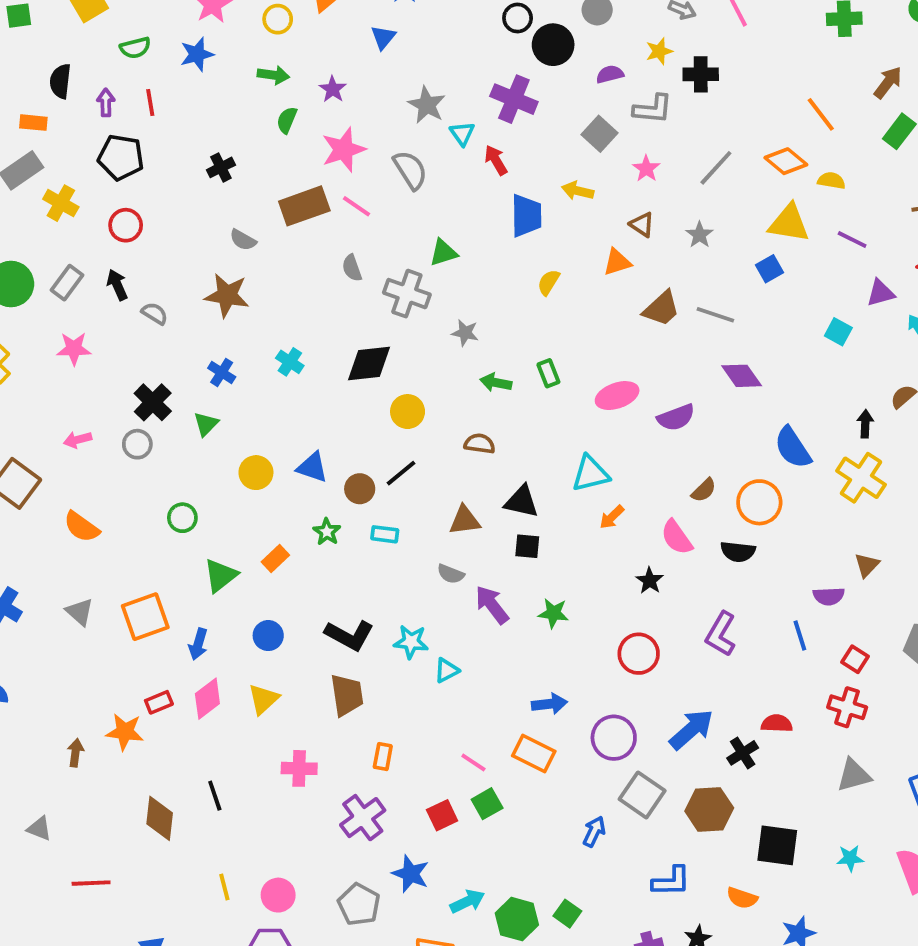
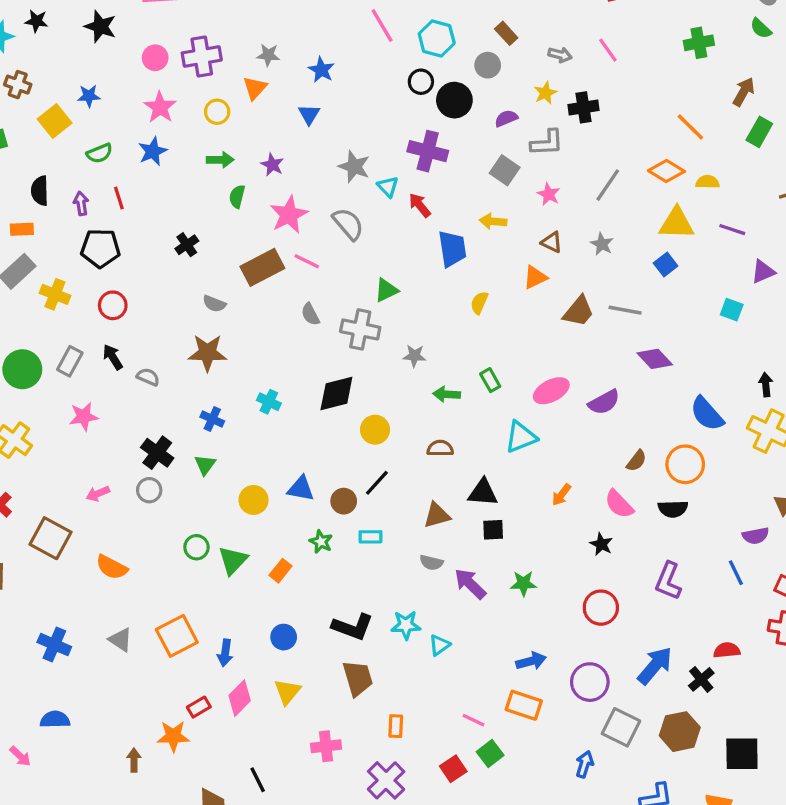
cyan triangle: (590, 474) -> (521, 437), moved
green triangle: (221, 575) -> (233, 560), moved

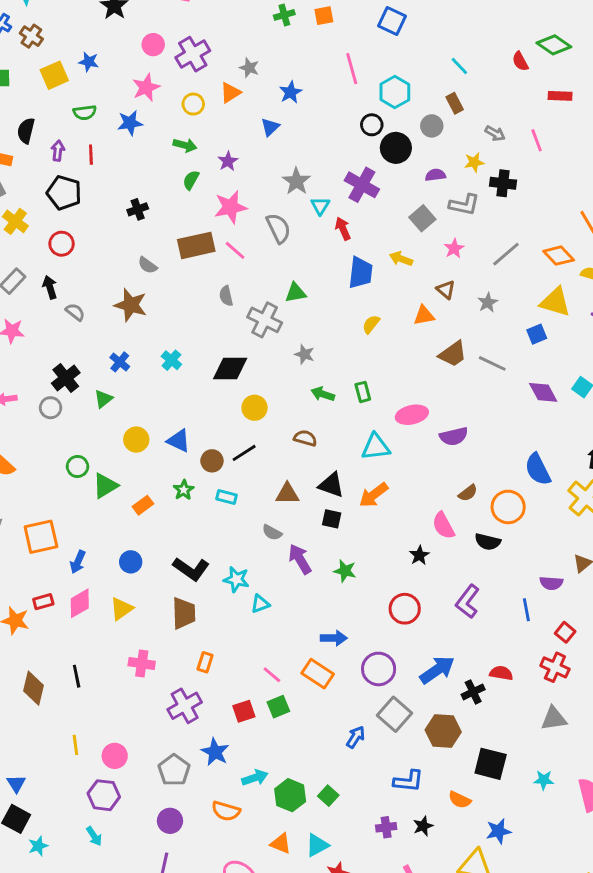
purple cross: (202, 57) -> (193, 54), turned -36
purple diamond: (655, 359) -> (543, 392), moved
orange arrow: (561, 495) -> (374, 495), moved, size x1.5

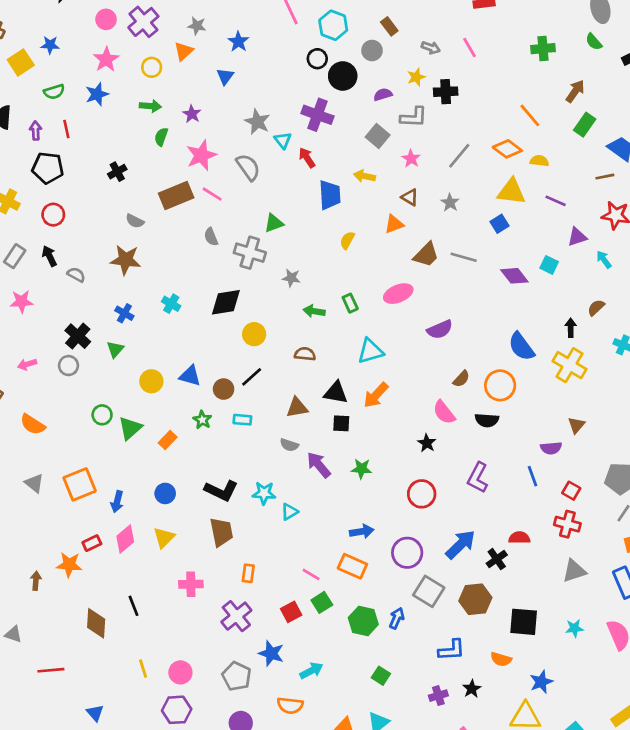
pink ellipse: (412, 415) -> (398, 294), moved
green hexagon: (290, 795) -> (363, 621), moved

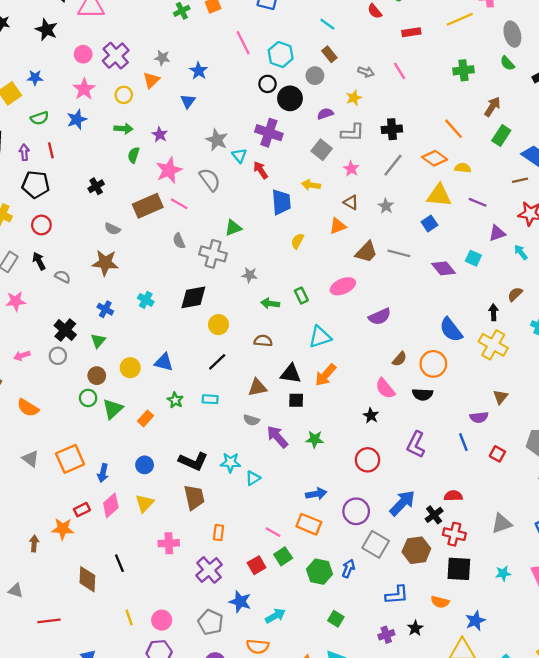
black cross: (446, 92) -> (392, 129), moved
brown circle: (224, 389) -> (97, 376), moved
red cross: (567, 524) -> (454, 534), moved

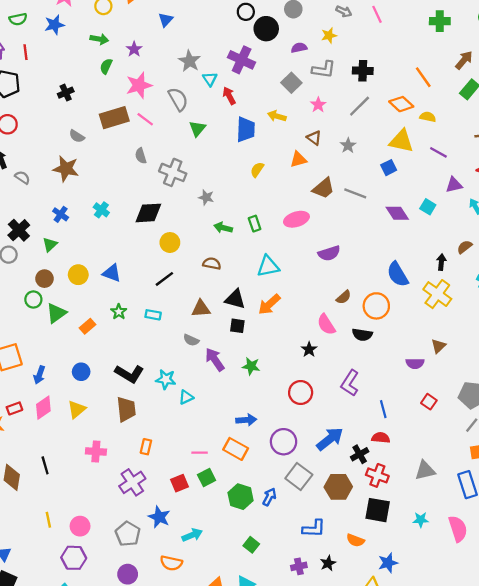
green triangle: (233, 228) -> (197, 129), moved, turned -36
blue line: (463, 442) -> (383, 409), moved
pink line: (273, 532) -> (200, 453), turned -35

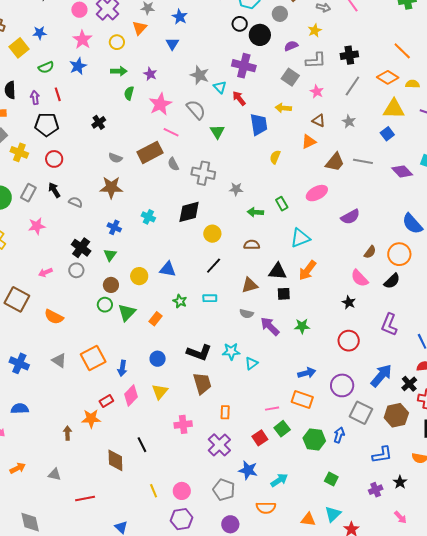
brown rectangle: (114, 118) -> (150, 152), moved
black semicircle: (362, 335) -> (392, 281), turned -42

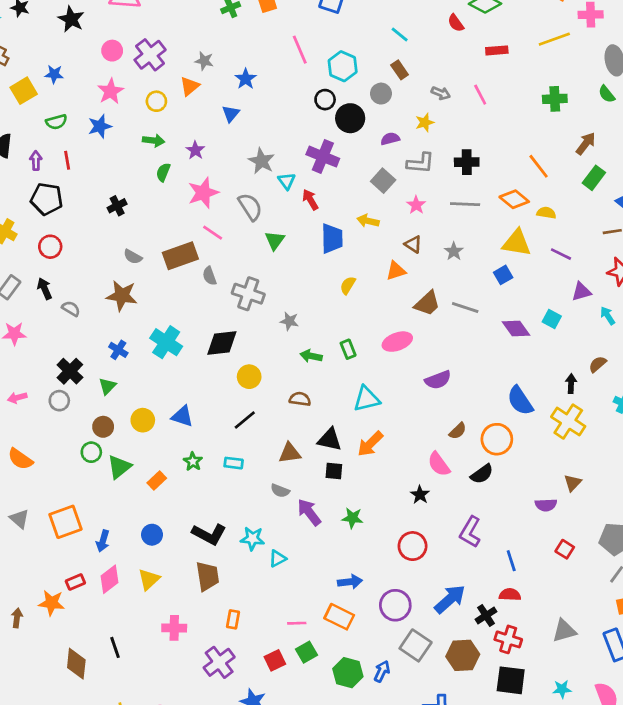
gray line: (352, 86) -> (465, 204), turned 50
cyan cross: (148, 217) -> (166, 342), size x1.6

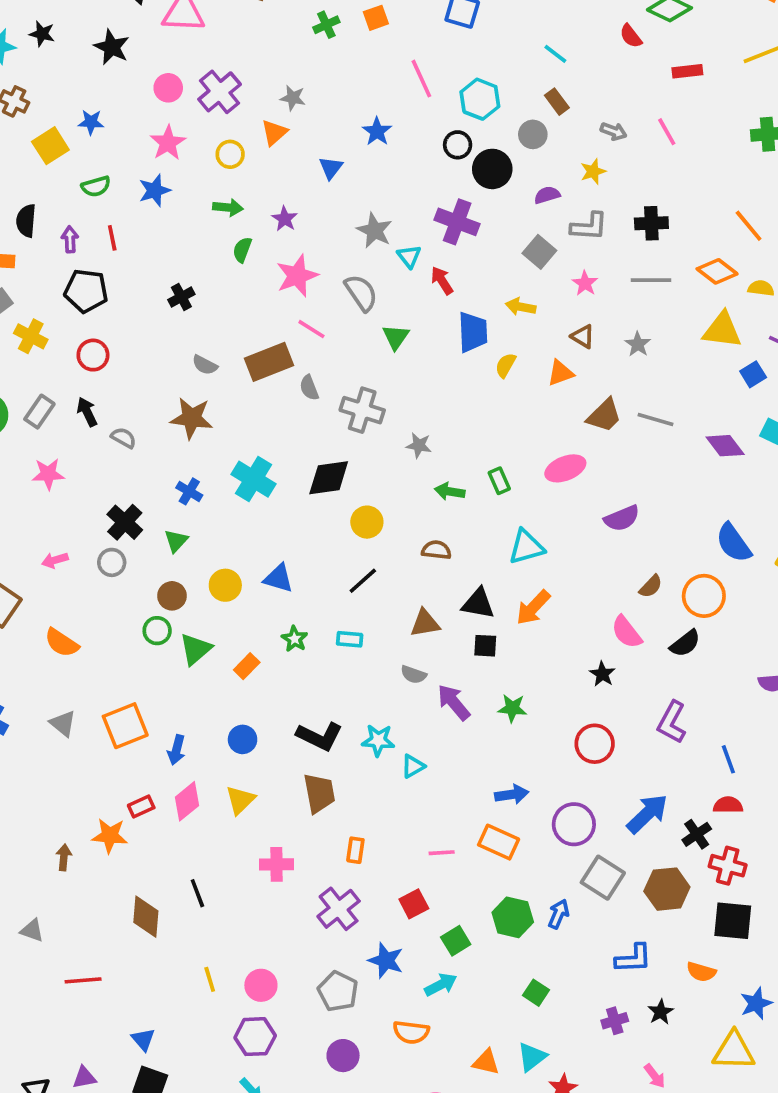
blue star: (246, 79) -> (377, 131), moved
blue square: (503, 275) -> (753, 374), moved
yellow semicircle: (348, 285) -> (506, 365), moved
green square: (307, 652) -> (456, 941), moved

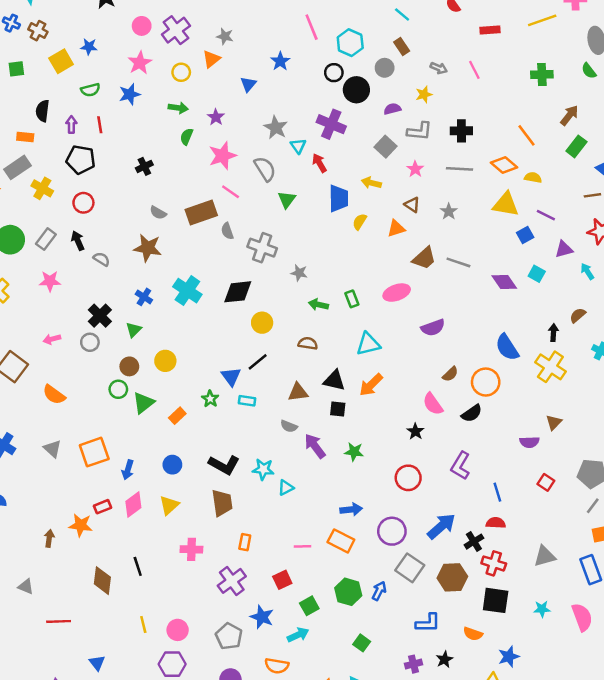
blue triangle: (278, 578) -> (231, 377), moved, turned 35

